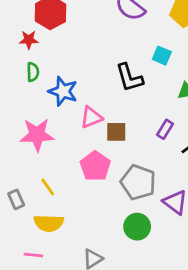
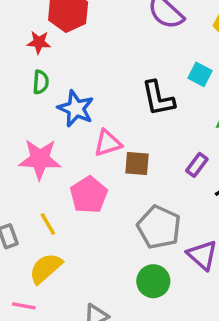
pink pentagon: (95, 166) -> (89, 195), moved
yellow semicircle: (49, 223) -> (46, 268), turned 132

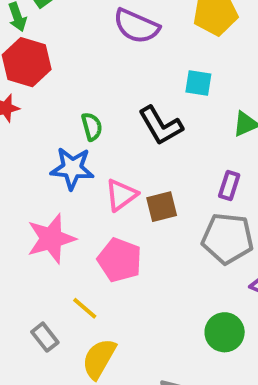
green semicircle: (41, 82) -> (92, 127), moved
gray pentagon: (159, 227) -> (228, 238), moved

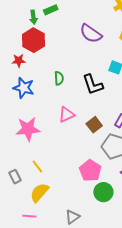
blue star: (72, 168) -> (24, 88), moved
brown square: (162, 207) -> (94, 125), moved, turned -35
pink pentagon: (120, 260) -> (90, 171), moved

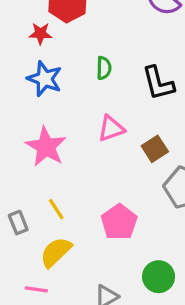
pink star: (28, 129) -> (46, 147), turned 30
pink pentagon: (90, 171) -> (119, 222), moved
green circle: (103, 192) -> (159, 277), moved

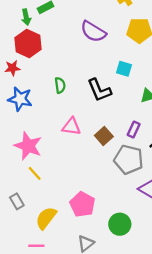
pink triangle: (111, 128) -> (71, 126), turned 36
yellow line: (56, 209) -> (35, 173), moved
pink pentagon: (119, 222) -> (83, 204), moved

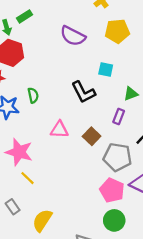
green semicircle: (60, 85) -> (33, 95), moved
purple rectangle: (134, 130) -> (119, 116), moved
pink pentagon: (83, 204) -> (112, 190), moved

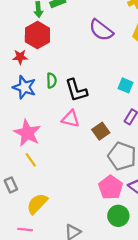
cyan square: (106, 70) -> (126, 85), moved
black L-shape: (83, 92) -> (76, 90), moved
green circle: (114, 220) -> (118, 216), moved

